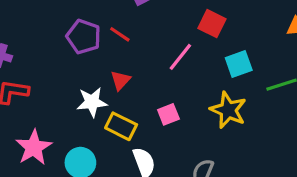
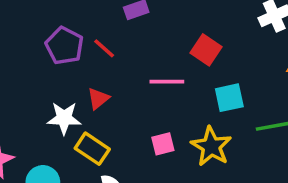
pink line: (180, 57) -> (167, 82), turned 44
pink square: (168, 114) -> (163, 144), moved

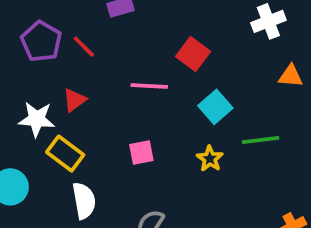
cyan square: (229, 98) -> (215, 107), turned -32
yellow star: (211, 146) -> (210, 159), moved, size x0.6

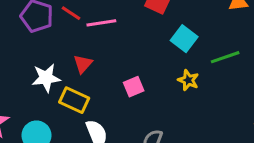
pink line: (149, 86) -> (101, 23), moved
red triangle: (74, 100) -> (83, 64), moved

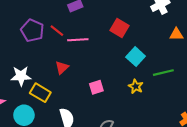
white star: (46, 78) -> (21, 76), moved
yellow rectangle: (74, 100) -> (40, 93), moved

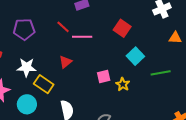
purple pentagon: (32, 30) -> (24, 29), moved, turned -30
yellow star: (136, 86) -> (123, 84), moved
pink square: (96, 87) -> (104, 76), moved

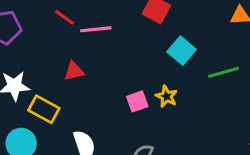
red triangle: (65, 62) -> (74, 71), turned 32
pink square: (104, 76) -> (137, 101), moved

